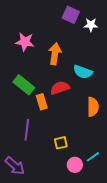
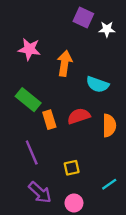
red semicircle: (60, 88) -> (79, 116), moved
purple line: (27, 130) -> (32, 152), turned -30
pink circle: (75, 165) -> (74, 203), moved
purple arrow: (15, 166) -> (40, 192), moved

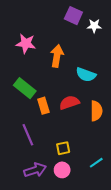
purple arrow: (40, 192) -> (35, 170), turned -60
pink circle: (74, 203) -> (62, 170), moved

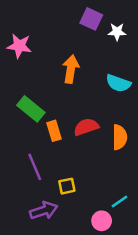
pink star: (26, 44) -> (19, 46), moved
cyan semicircle: (86, 75) -> (118, 83), moved
yellow square: (63, 148) -> (67, 186), moved
pink circle: (62, 170) -> (102, 221), moved

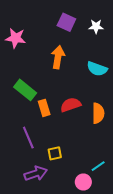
purple square: (91, 19) -> (66, 22), moved

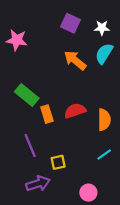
orange arrow: (58, 57) -> (75, 60), moved, turned -60
cyan semicircle: (97, 69) -> (104, 54), moved, turned 102
cyan line: (98, 166) -> (104, 154), moved

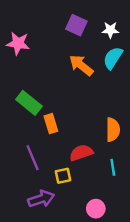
red semicircle: (75, 111) -> (81, 153), moved
cyan line: (104, 154) -> (113, 167), turned -64

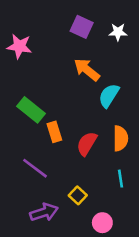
cyan semicircle: (113, 58) -> (109, 96), moved
red semicircle: (81, 153) -> (87, 144), moved, turned -40
purple line: (33, 158) -> (35, 168), turned -30
yellow square: (63, 176) -> (78, 195), moved, turned -35

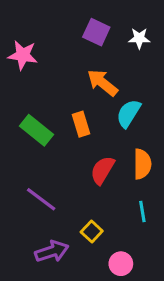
orange rectangle: (54, 132) -> (81, 124), moved

